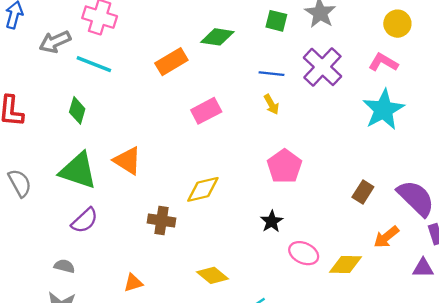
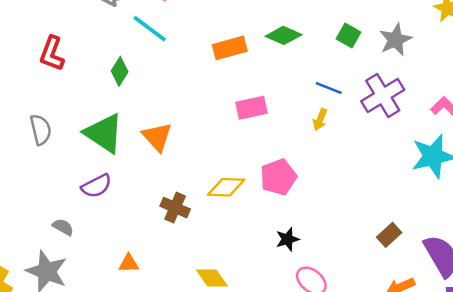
yellow arrow: (271, 104) -> (320, 120), turned 36
pink pentagon: (284, 166) -> (278, 177), moved

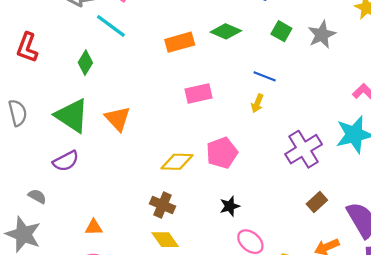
purple cross: (383, 96) -> (304, 149), moved
brown cross: (175, 208) -> (162, 205), moved

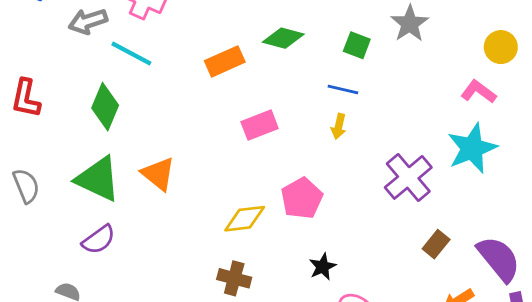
green square: (281, 31) -> (357, 45), moved
green diamond: (85, 63) -> (105, 107), size x1.4

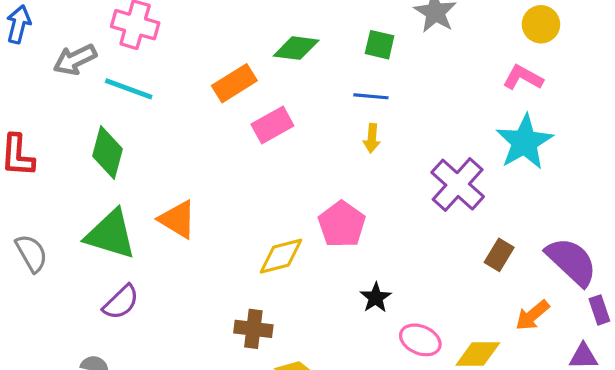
pink rectangle: (260, 125) -> (272, 125), moved
brown cross: (234, 278) -> (253, 329), moved

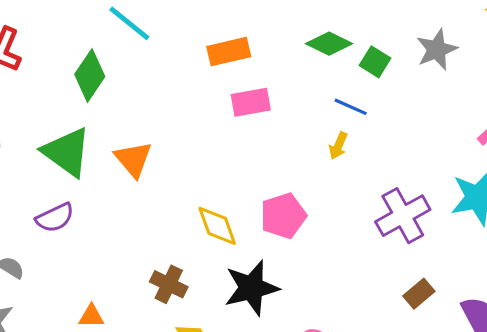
green diamond: (296, 48) -> (329, 44), moved
yellow diamond: (281, 256) -> (217, 226), turned 66
black star: (376, 298) -> (252, 288), moved, size x1.8

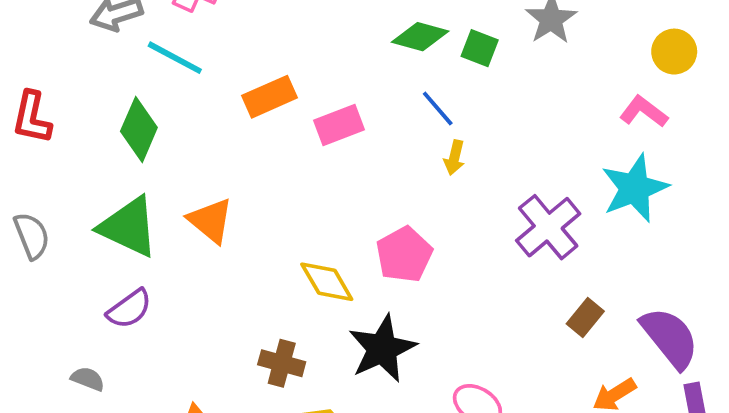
orange rectangle: (229, 52) -> (269, 97), moved
blue line: (351, 107) -> (438, 109), moved, turned 36

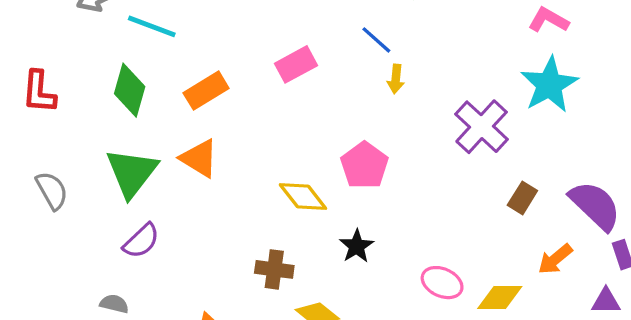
orange rectangle: (269, 97) -> (206, 91), moved
green triangle: (129, 227) -> (132, 173), turned 50
black star: (382, 349) -> (357, 246), size x0.6

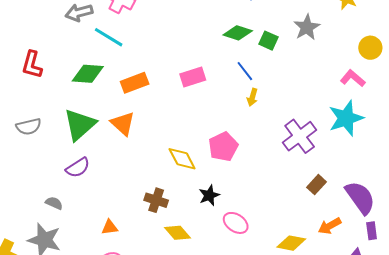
green diamond: (130, 90) -> (88, 74), turned 68
gray semicircle: (52, 191) -> (29, 127), turned 95
pink ellipse: (442, 283) -> (236, 223), moved

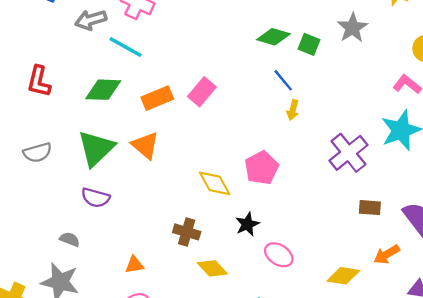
pink rectangle: (193, 77) -> (202, 92), moved, turned -30
purple semicircle: (78, 168) -> (96, 198), turned 50
brown rectangle: (317, 185) -> (370, 208), turned 54

